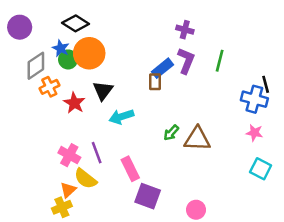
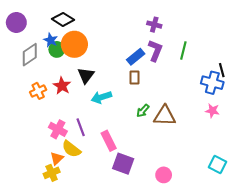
brown rectangle: (155, 82) -> (135, 77), moved
orange cross: (49, 87) -> (38, 91), moved
cyan square: (261, 169) -> (218, 165), moved

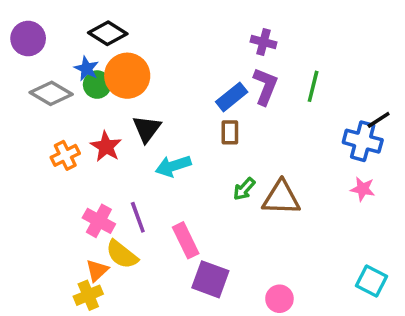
gray diamond: (30, 55) -> (51, 93), turned 65
black line: (222, 70) -> (379, 120), turned 72

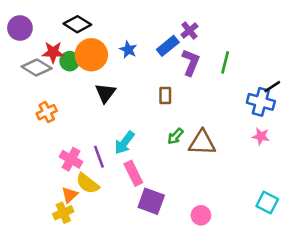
purple cross: (264, 42) -> (189, 31), turned 36
blue star: (87, 69) -> (128, 50), moved
blue rectangle: (232, 97) -> (168, 46), moved
red star: (106, 146) -> (53, 52), moved, turned -30
cyan arrow: (173, 166) -> (124, 143), moved, turned -35

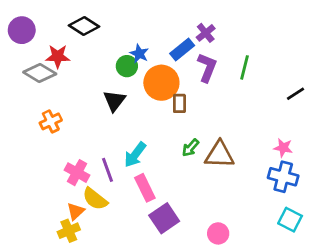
orange circle: (91, 55) -> (161, 83), moved
green circle: (70, 61) -> (127, 66), moved
blue cross: (261, 102) -> (283, 177), moved
purple square: (151, 201) -> (164, 218), turned 36

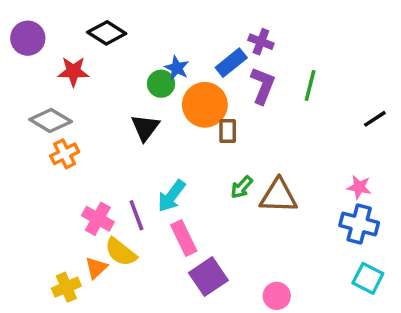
purple cross: (206, 33) -> (261, 42), turned -30
gray diamond: (40, 73) -> (51, 121), moved
yellow cross: (69, 231) -> (66, 287), moved

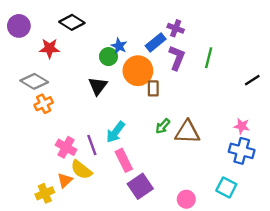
cyan square: (368, 278) -> (226, 187), moved

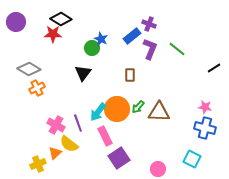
red star: (50, 48) -> (53, 34), moved
green line: (209, 58) -> (177, 49), turned -66
orange circle: (138, 71) -> (117, 109), moved

